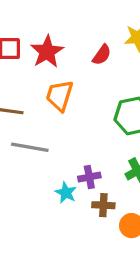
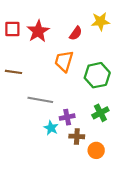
orange trapezoid: (60, 96) -> (64, 61), moved
gray line: (30, 147) -> (40, 100), moved

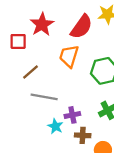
red square: (12, 29) -> (18, 41), moved
red semicircle: (76, 33) -> (81, 27), size x1.6
brown line: (13, 72) -> (31, 72), moved, turned -49

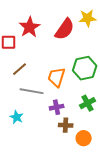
orange trapezoid: (69, 56) -> (57, 77), moved
cyan star: (55, 126) -> (17, 117), moved

